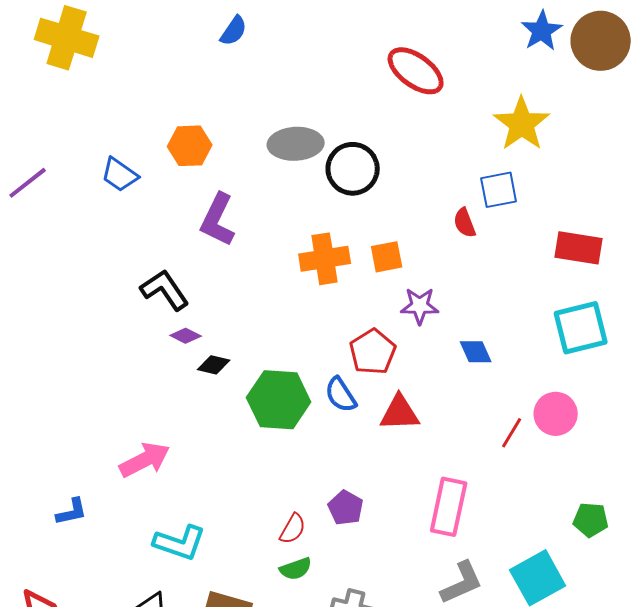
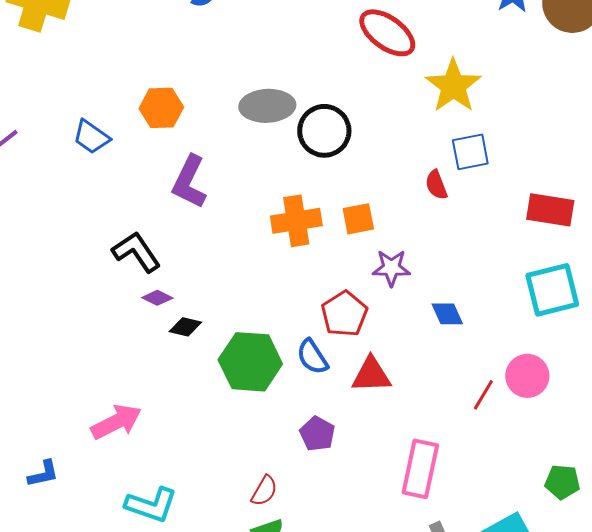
yellow star: (522, 124) -> (453, 86), moved
purple pentagon: (346, 508) -> (317, 434), moved

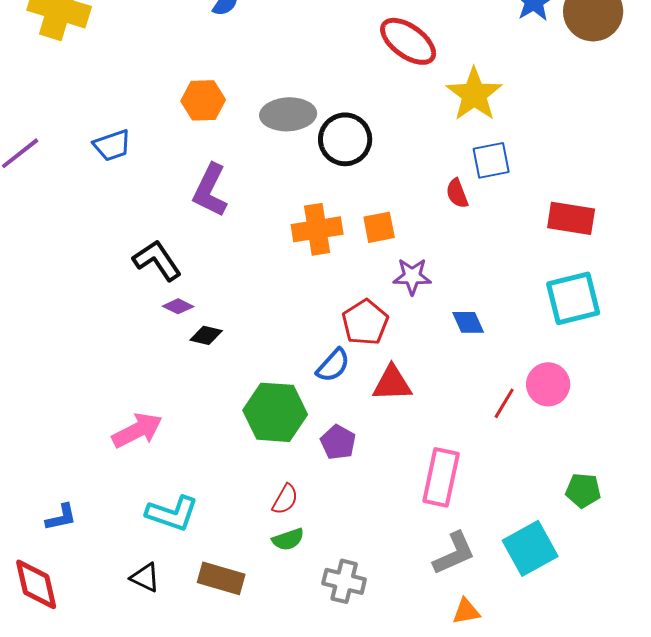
orange hexagon: (161, 108) -> (203, 100), moved
blue trapezoid: (91, 137) -> (112, 145), turned -54
blue semicircle: (312, 357) -> (333, 365), turned -105
green hexagon: (250, 362) -> (275, 412), moved
blue L-shape: (43, 474) -> (61, 517), moved

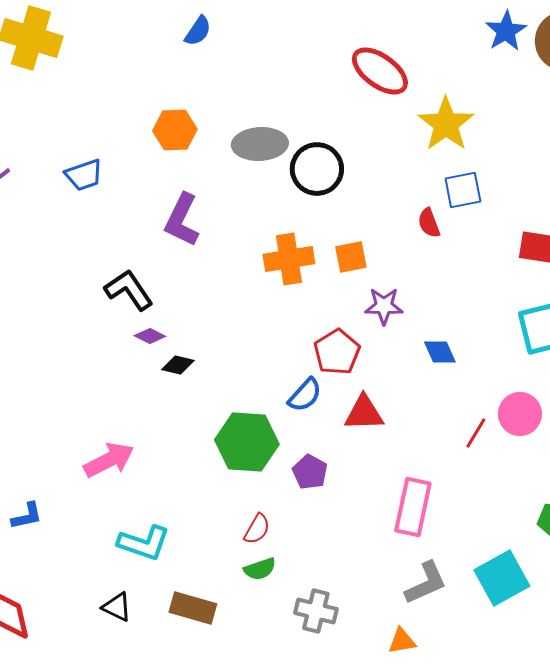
blue L-shape: (61, 517) -> (27, 516), moved
orange triangle: (466, 611) -> (402, 641), moved

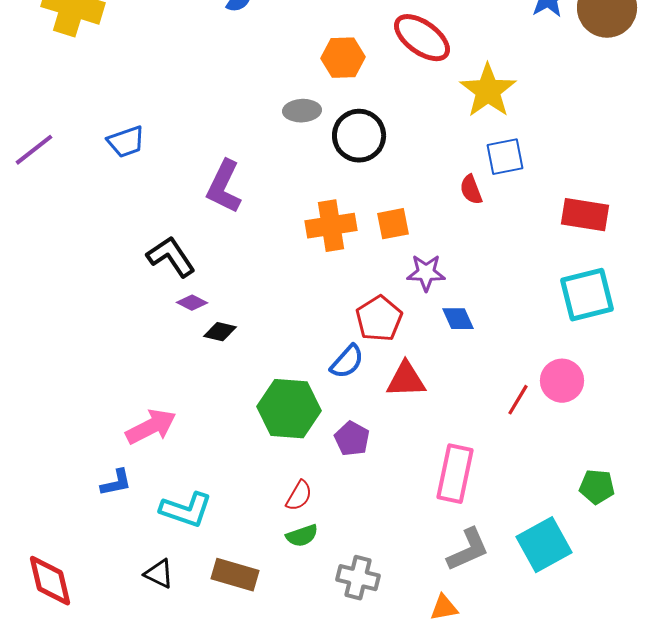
orange hexagon: (175, 130) -> (343, 58), moved
gray ellipse: (260, 144) -> (302, 111), size x0.7
blue diamond: (440, 352) -> (458, 319), moved
blue L-shape: (27, 516) -> (116, 483), moved

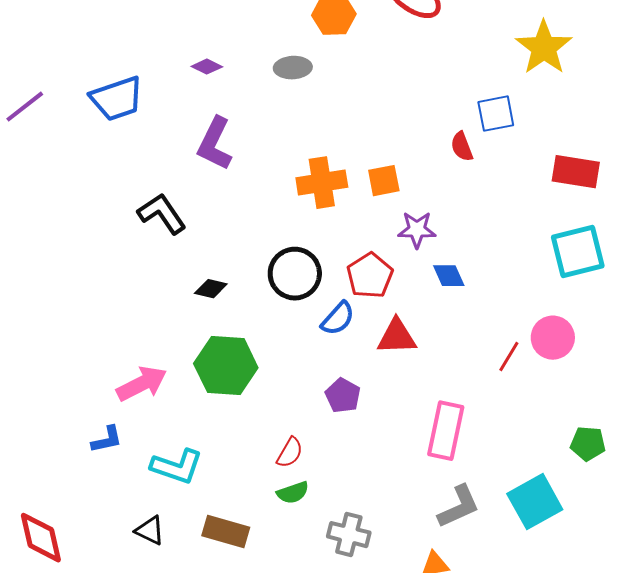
yellow star: (488, 91) -> (544, 48), moved
black circle: (359, 136) -> (295, 274), moved
blue trapezoid: (126, 142) -> (117, 99), size x1.4
purple diamond: (192, 303) -> (207, 67), moved
green hexagon: (289, 409) -> (226, 366), moved

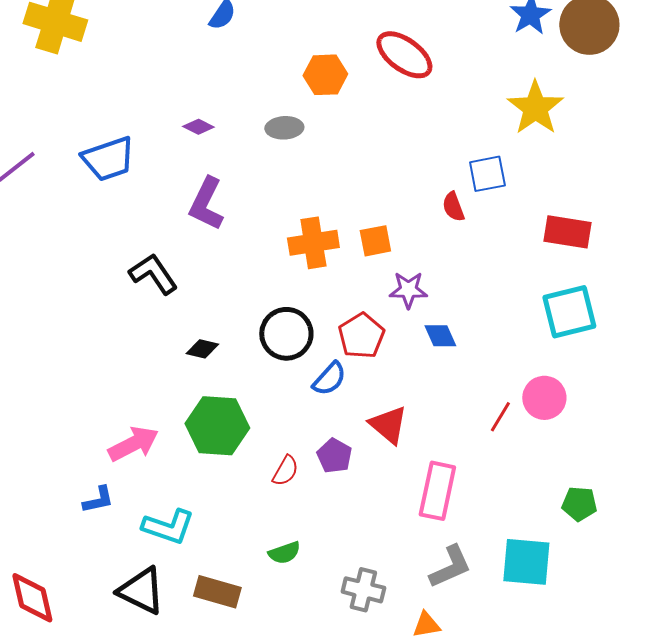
red triangle: (397, 337) -> (388, 425), moved, turned 42
red semicircle: (290, 453) -> (285, 471), moved
cyan square: (535, 502) -> (526, 562), turned 34
black triangle: (150, 531) -> (141, 591), size x1.6
gray cross: (349, 535) -> (363, 590), moved

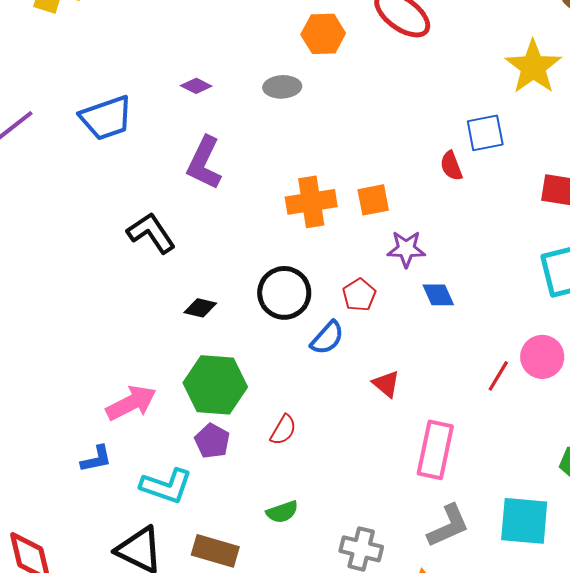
red pentagon: (361, 336) -> (359, 295), size x0.7
red triangle: (388, 425) -> (386, 384), size x0.7
purple pentagon: (334, 456) -> (212, 441), moved

